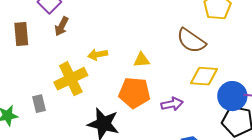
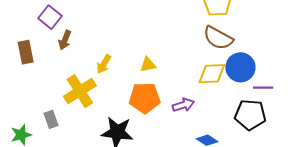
brown semicircle: (191, 41) -> (218, 38), moved
yellow arrow: (98, 55) -> (104, 64), turned -42
blue circle: (232, 96) -> (240, 67), moved

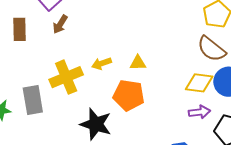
yellow arrow: (104, 64) -> (102, 63), moved, turned 30
purple arrow: (183, 105) -> (199, 112), moved
gray rectangle: (51, 119) -> (33, 100), size x1.6

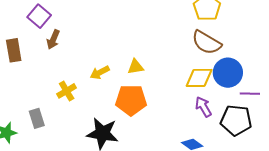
yellow cross: (66, 77) -> (67, 91), size x0.6
gray rectangle: (33, 100) -> (37, 118), size x0.7
purple arrow: (199, 112) -> (203, 107), turned -105

